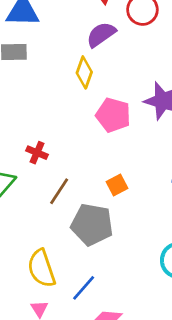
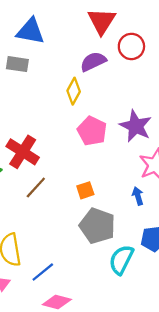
red cross: (37, 153) -> (23, 152), size x1.8
gray pentagon: (92, 224) -> (97, 226), moved

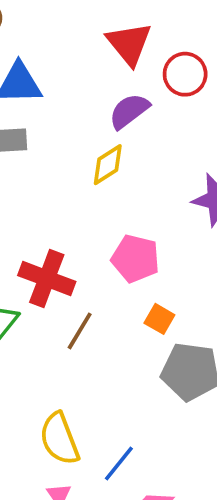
yellow diamond: (74, 91) -> (108, 165), turned 40
pink pentagon: (92, 131) -> (135, 259), moved
orange square: (85, 190) -> (159, 319), turned -30

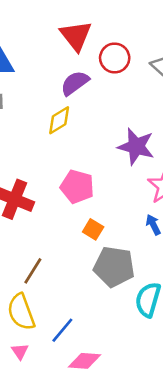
brown line: (80, 331) -> (33, 271), moved

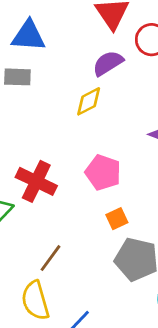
orange square: (93, 229) -> (117, 219), turned 30

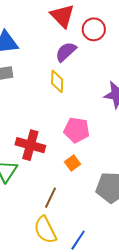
yellow diamond: (89, 101) -> (57, 81), turned -50
orange square: (117, 219) -> (73, 163), moved

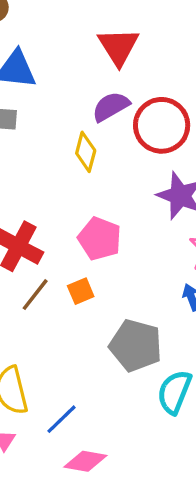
red circle: (94, 29) -> (162, 125), moved, size x1.4
brown line: (50, 198) -> (35, 295), moved

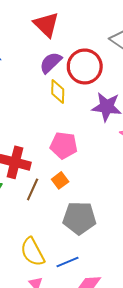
yellow diamond: (86, 152) -> (58, 92), moved
gray pentagon: (136, 345) -> (79, 218), moved
blue line: (61, 419) -> (68, 262), turned 35

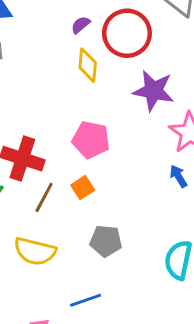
purple semicircle: (51, 63) -> (81, 25), size x0.6
gray pentagon: (79, 218) -> (106, 241), size x0.7
yellow semicircle: (32, 252) -> (35, 251), moved, turned -52

